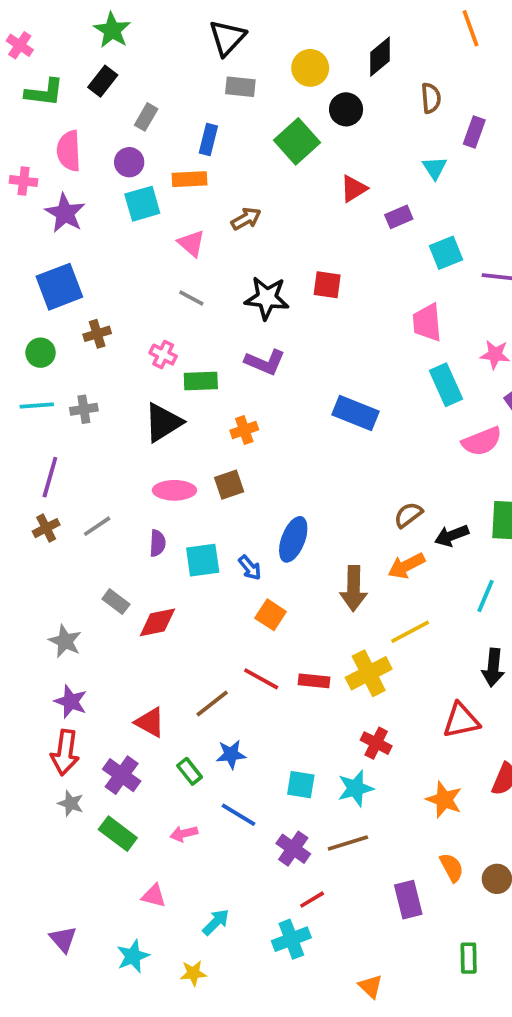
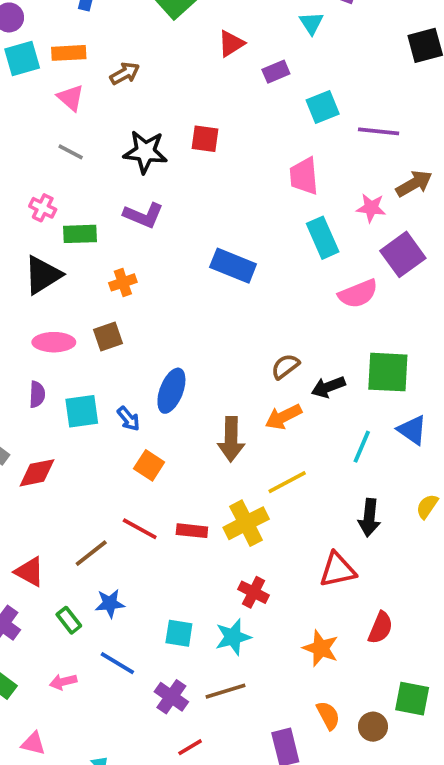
orange rectangle: (190, 179) -> (69, 53), moved

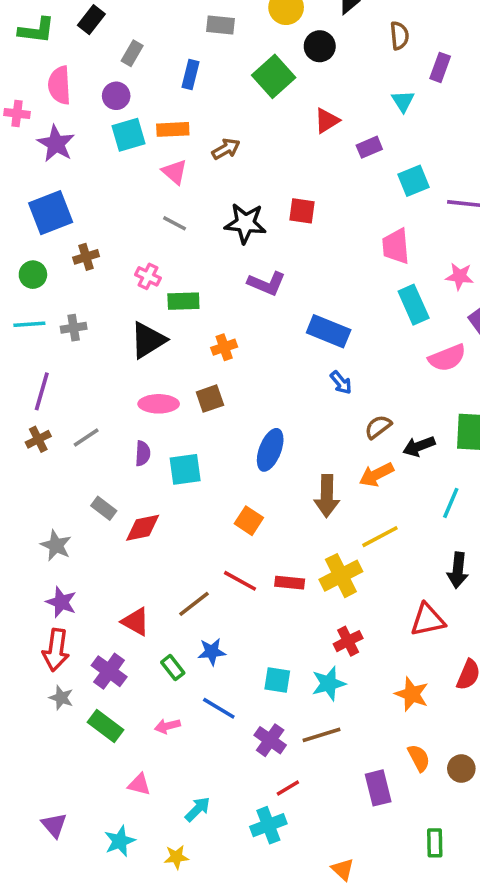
purple L-shape: (143, 215) -> (267, 283), moved
blue arrow: (129, 419) -> (341, 383), moved
red cross: (254, 592) -> (348, 641), turned 36

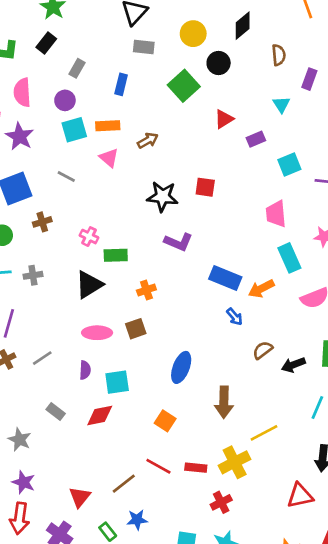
gray line: (175, 223) -> (66, 176), moved
orange arrow: (376, 475) -> (261, 289), moved
red diamond: (143, 528) -> (100, 416), moved
red triangle: (136, 622) -> (80, 497), turned 40
red cross: (348, 641) -> (221, 502), moved

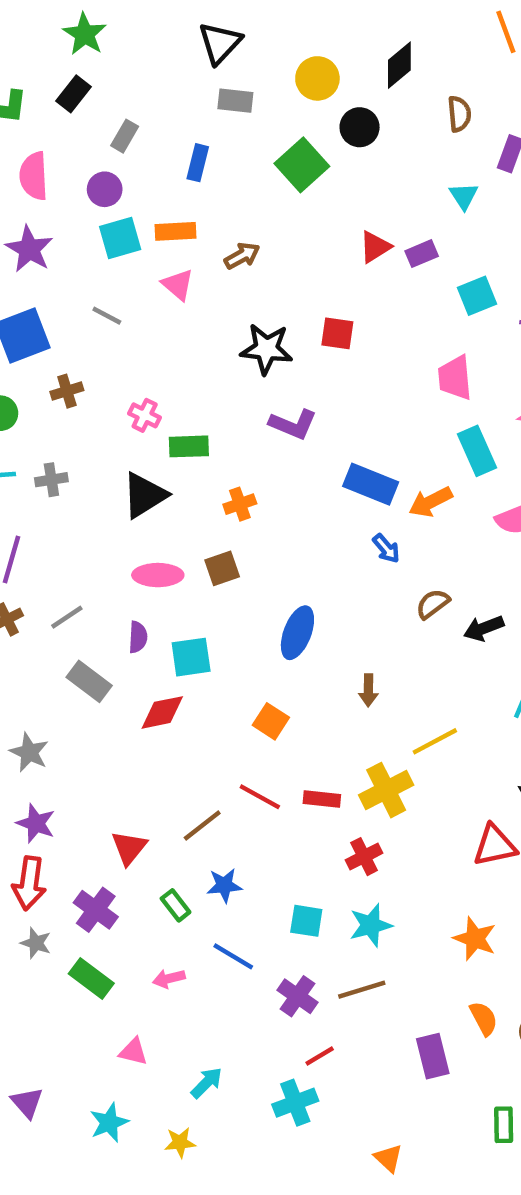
red triangle: (224, 119) -> (375, 247), moved
brown arrow: (224, 402) -> (368, 690), size x0.6
gray rectangle: (56, 412) -> (89, 681), moved, size x1.4

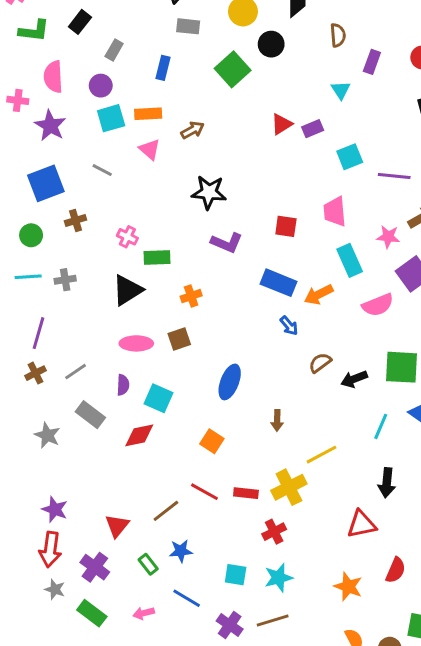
red square: (337, 333) -> (286, 226), moved
cyan square: (191, 657) -> (159, 398), turned 32
gray star: (29, 752) -> (47, 435), moved

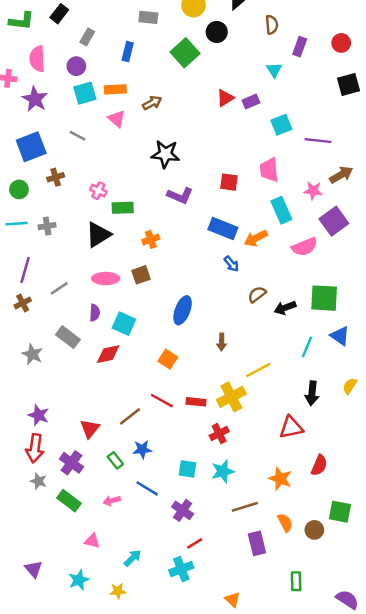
gray line: (76, 372) -> (59, 288), moved
brown line: (273, 621) -> (245, 507), moved

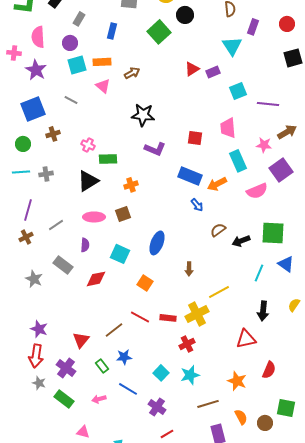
cyan triangle: (274, 70) -> (232, 46), size x1.5
cyan square: (124, 324) -> (120, 254), moved
cyan square: (187, 469) -> (161, 373), turned 35

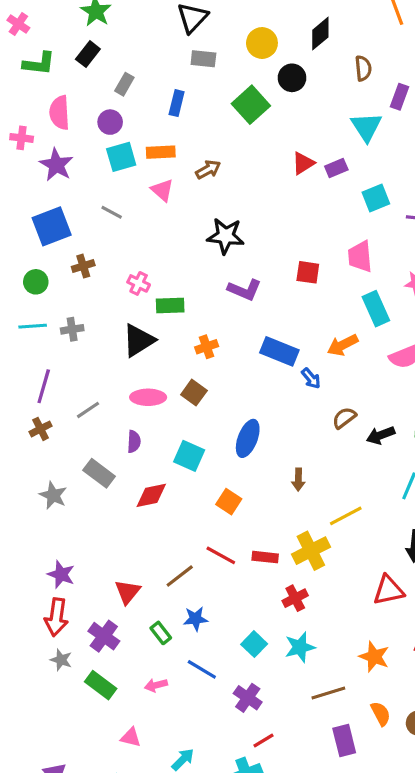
blue rectangle: (190, 176) -> (279, 351), moved
brown square: (123, 214) -> (194, 393), turned -35

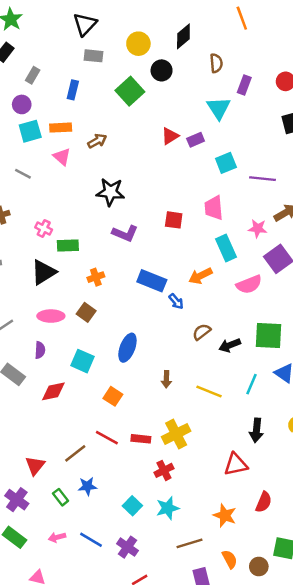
yellow line: (346, 516) -> (209, 391), moved, turned 50
blue line: (202, 669) -> (91, 540), moved

